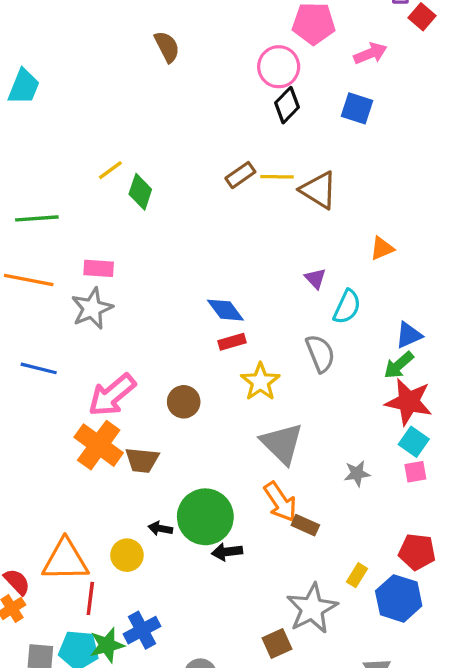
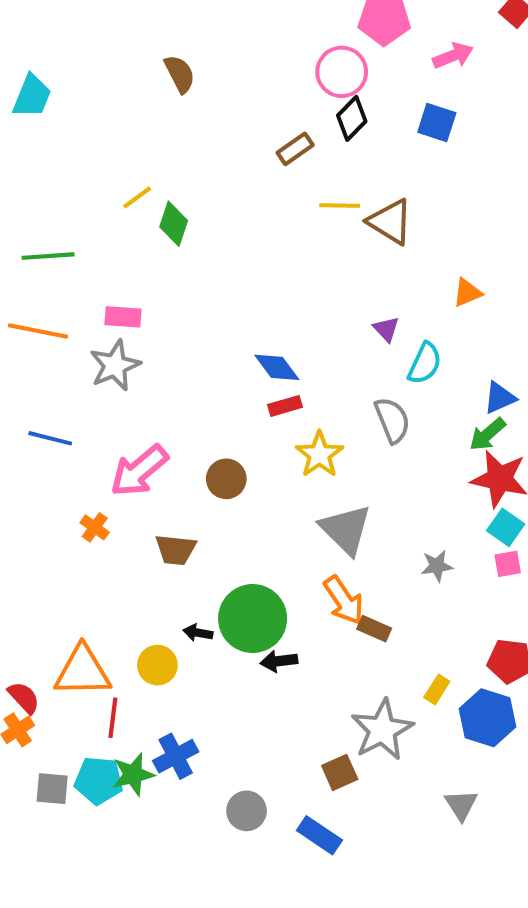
brown semicircle: (167, 47) -> (180, 74), moved
brown rectangle: (240, 175) -> (295, 149), moved
orange cross: (99, 445) -> (95, 527), moved, size x0.5

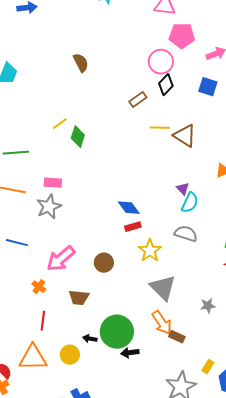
cyan semicircle: (425, 363) -> (190, 203), moved
gray semicircle: (392, 420) -> (186, 234), turned -50
red line: (113, 718) -> (43, 321), moved

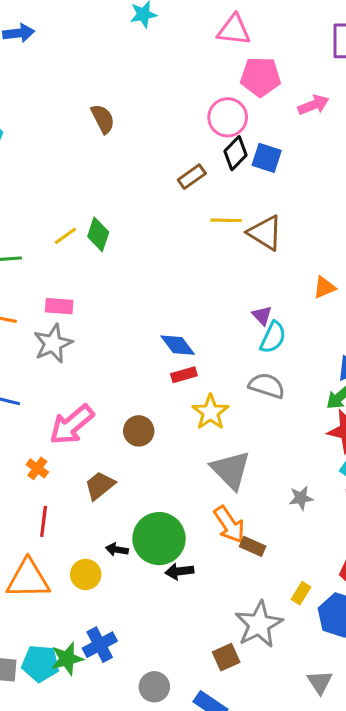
blue square: (208, 87) -> (267, 158), moved
yellow line: (60, 124) -> (65, 236), moved
brown trapezoid: (79, 298) -> (100, 486), turned 135

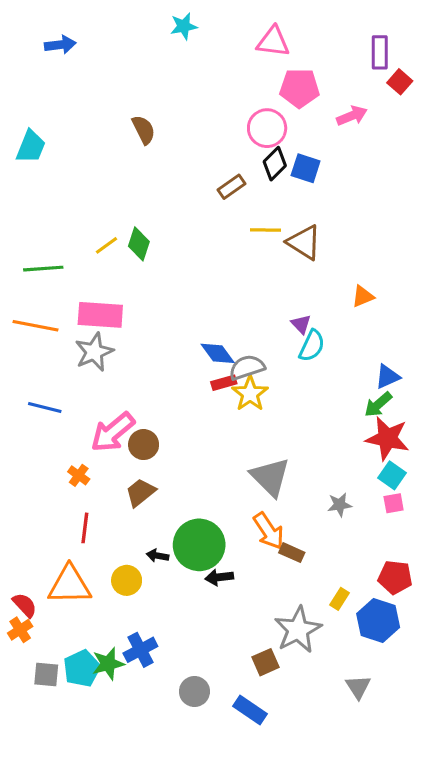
pink rectangle: (59, 306) -> (100, 315), size x1.6
gray semicircle: (267, 386) -> (247, 367), moved, turned -36
yellow star: (210, 412) -> (250, 394), moved
brown circle: (139, 431) -> (144, 445), moved
cyan pentagon: (40, 663) -> (82, 668), turned -30

